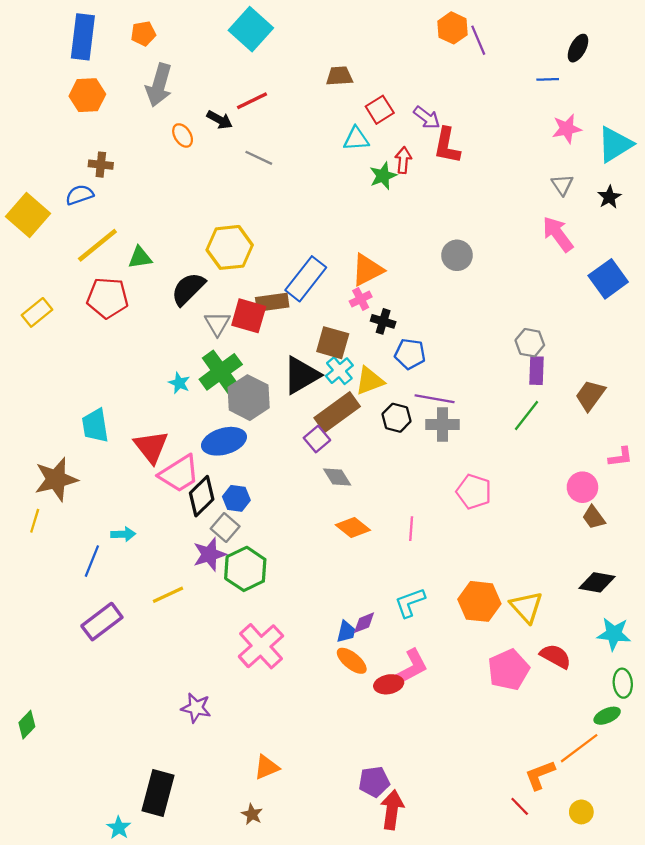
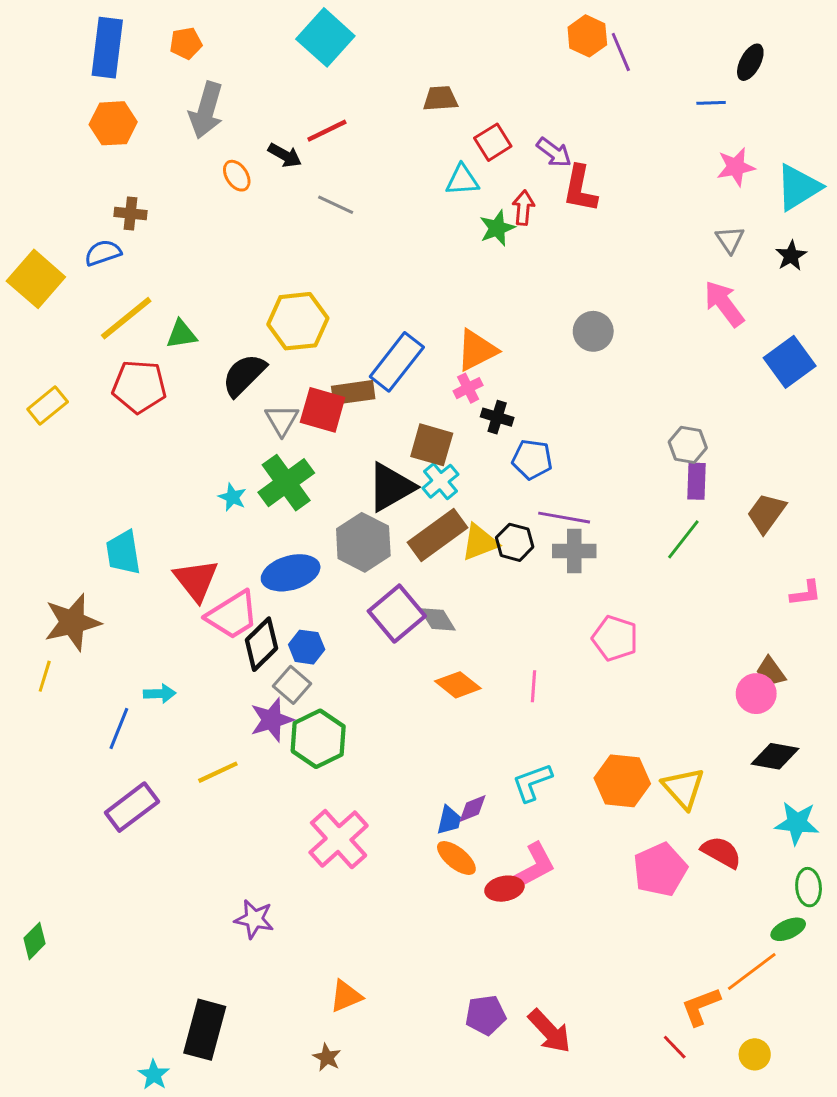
yellow triangle: (370, 381) -> (480, 542), moved
gray hexagon: (249, 398) -> (363, 542), moved
purple square: (317, 439) -> (397, 614), moved, size x1.6
pink circle: (582, 487) -> (756, 694), moved
red arrow: (392, 810) -> (550, 1031), moved, turned 129

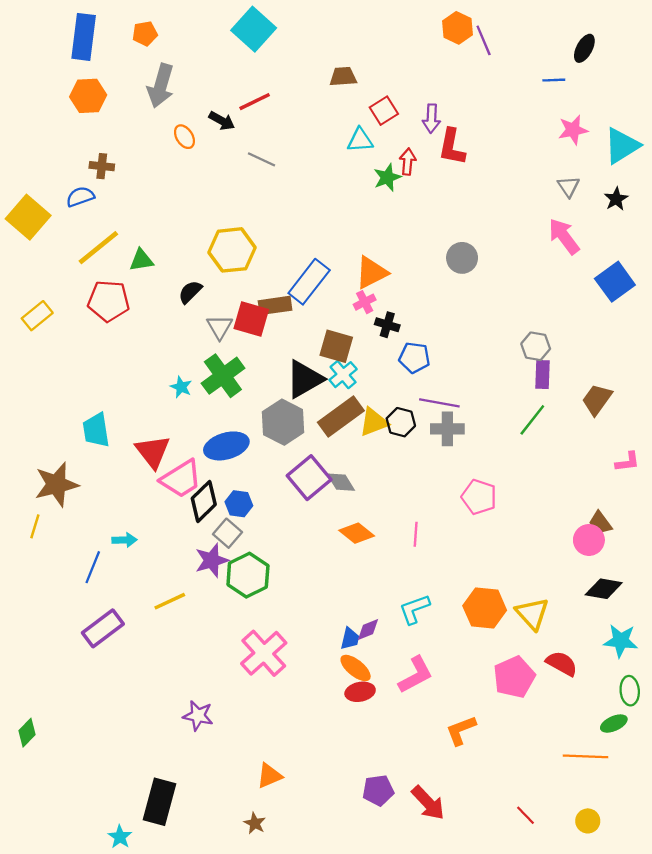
purple arrow: (554, 152) -> (431, 119), turned 56
black semicircle: (244, 375) -> (190, 292), size x0.7
red ellipse: (504, 889) -> (360, 692), moved
orange line: (752, 971) -> (586, 756), turned 39
orange L-shape: (701, 1006) -> (461, 730), moved

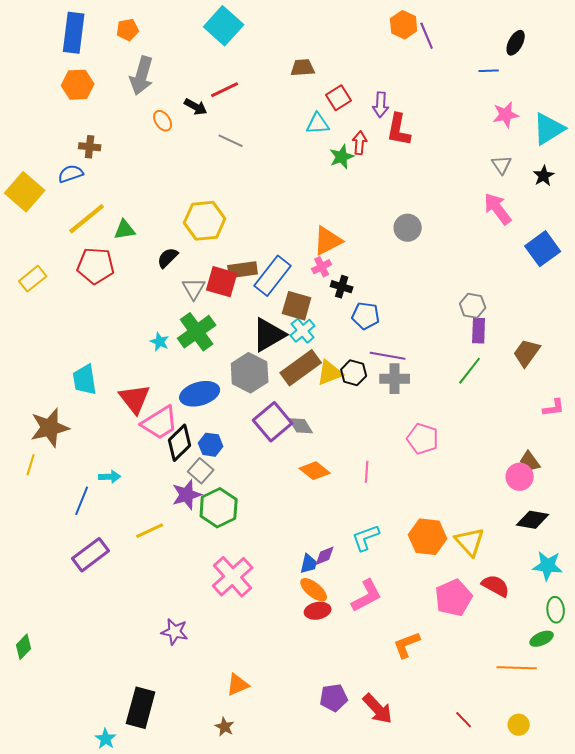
blue rectangle: (309, 282) -> (273, 276), moved

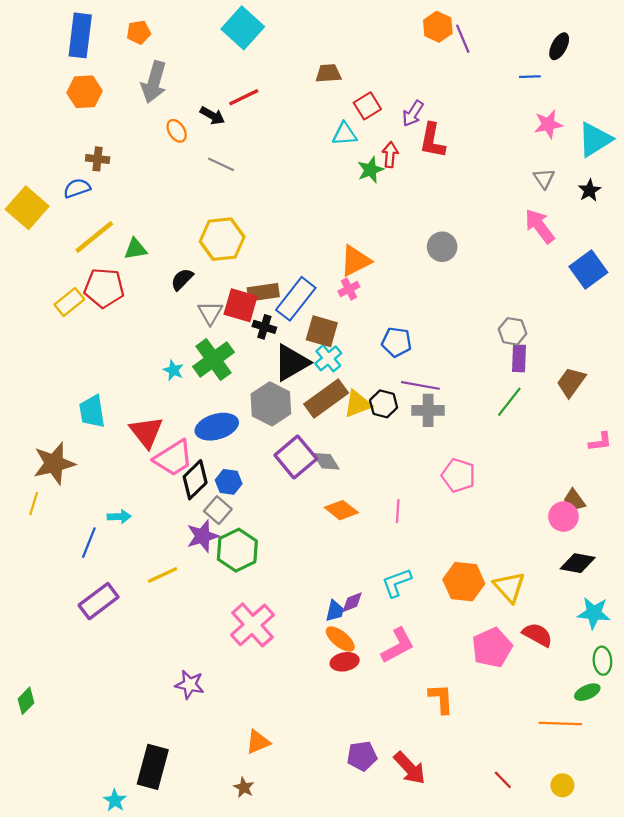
purple arrow: (381, 105) -> (413, 113), turned 30
gray line: (231, 141) -> (221, 164), moved
yellow rectangle: (33, 279) -> (69, 302), moved
black cross: (342, 287) -> (264, 327), moved
orange L-shape: (407, 645) -> (441, 699), turned 108

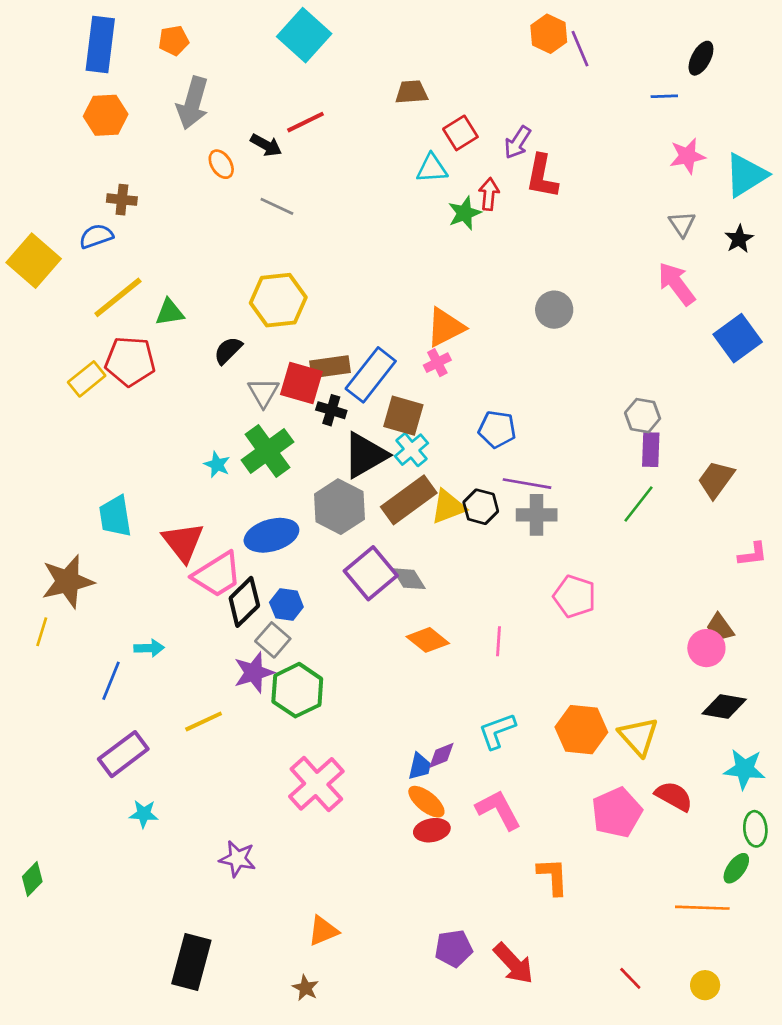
pink L-shape: (398, 646) -> (498, 810), turned -90
green ellipse: (587, 692) -> (736, 868), turned -30
cyan star: (115, 800) -> (144, 814), moved, turned -30

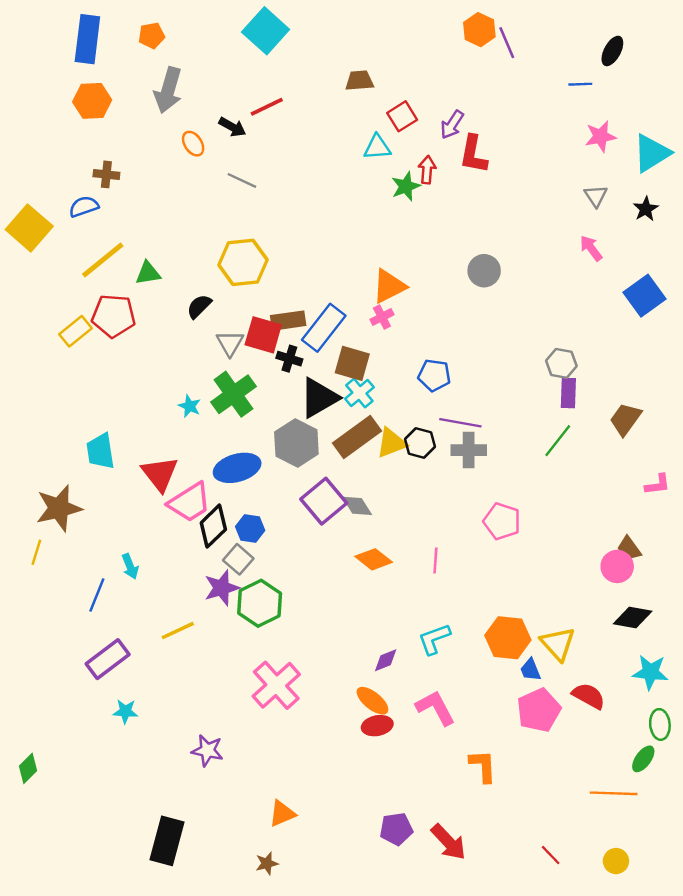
pink arrow: (677, 284) -> (591, 248), size x0.7
cyan arrow: (149, 648) -> (130, 566), turned 70
blue trapezoid: (420, 766) -> (530, 670), moved, turned 145
brown star: (305, 988) -> (267, 863), turned 30

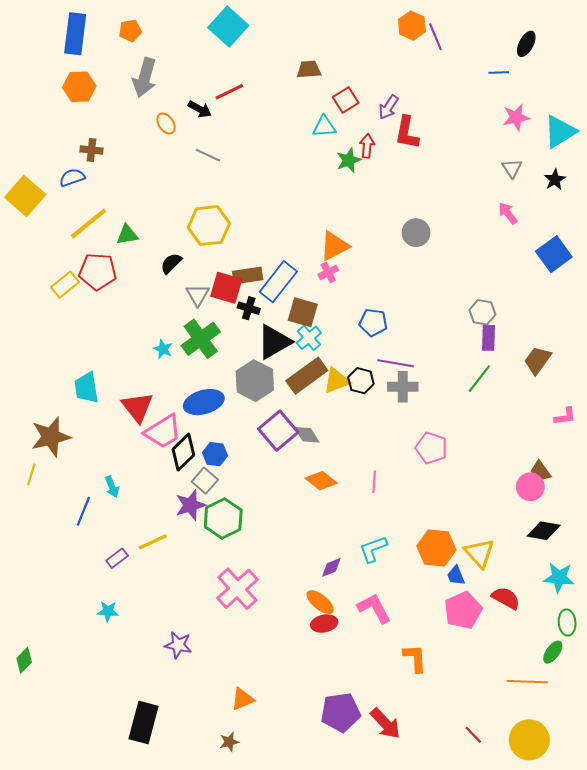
purple rectangle: (108, 659) -> (117, 558), moved, size x0.6
purple pentagon: (396, 829) -> (341, 712), size x1.4
yellow circle: (616, 861) -> (529, 740), size x1.8

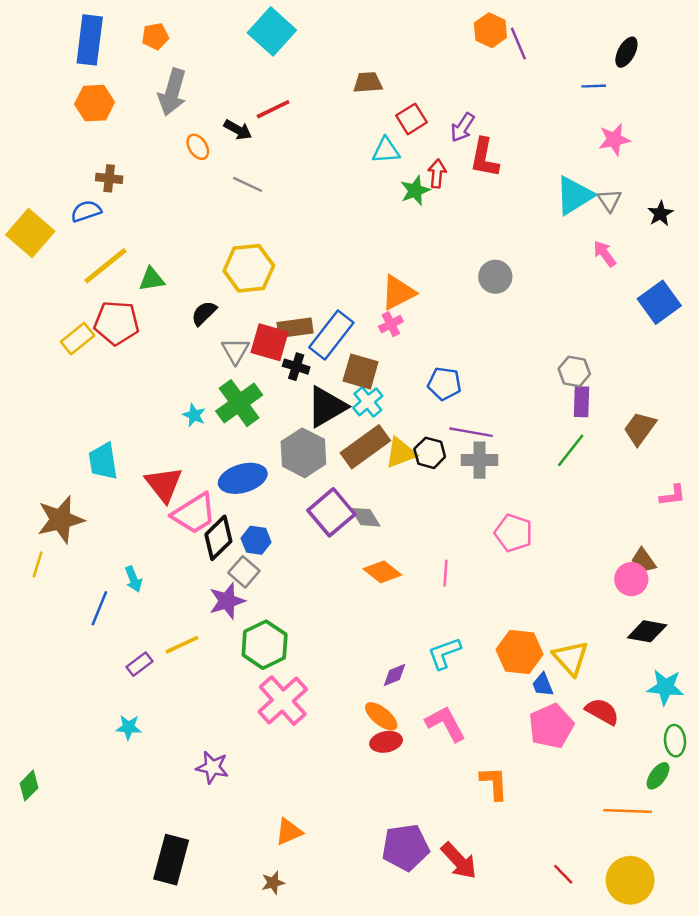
cyan triangle: (560, 132) -> (574, 195), moved
green hexagon: (223, 518) -> (265, 645), moved

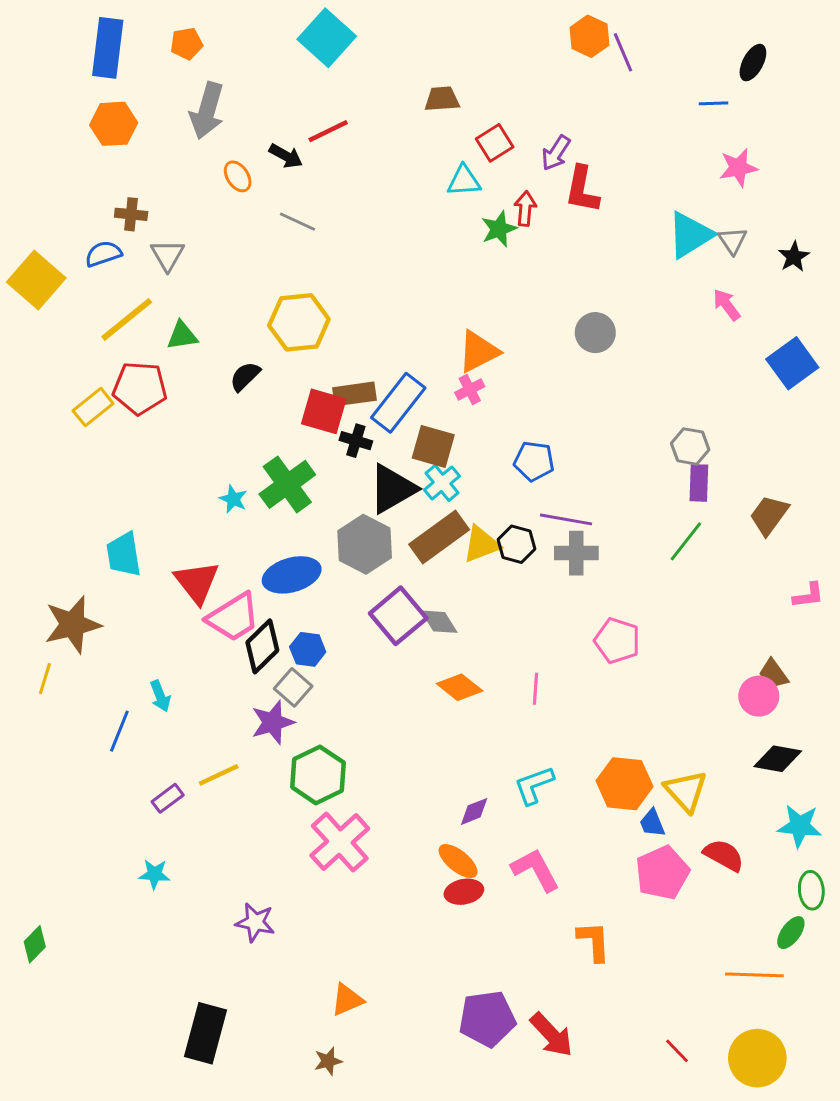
gray triangle: (235, 351) -> (168, 255), moved

